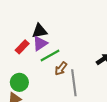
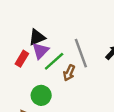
green circle: (19, 82) -> (41, 95), moved
gray line: (74, 83) -> (81, 53), moved

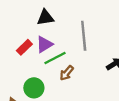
black triangle: (37, 37) -> (45, 17), moved
gray line: (81, 53) -> (84, 36), moved

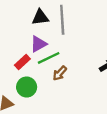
gray line: (84, 36) -> (62, 20), moved
red rectangle: (24, 47) -> (22, 62), moved

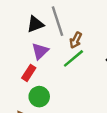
green line: (49, 58) -> (73, 58), moved
brown arrow: (60, 73) -> (76, 40), moved

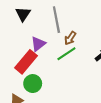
black triangle: (35, 24) -> (23, 14), moved, turned -42
red rectangle: (29, 73) -> (26, 62), size x1.6

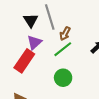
black triangle: (23, 14) -> (31, 20), moved
green circle: (33, 84) -> (63, 78), moved

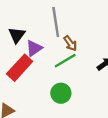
black triangle: (31, 20) -> (17, 35), moved
brown arrow: (65, 34) -> (70, 43), turned -72

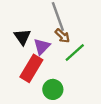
brown arrow: (70, 43) -> (62, 36), moved
green circle: (61, 93) -> (53, 89), moved

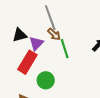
black triangle: (22, 37) -> (20, 35), turned 49
green line: (75, 53) -> (65, 49), turned -66

